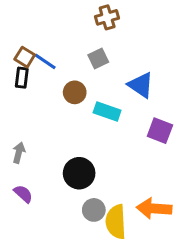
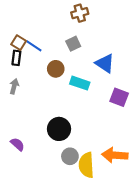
gray arrow: (19, 153) -> (14, 86), moved

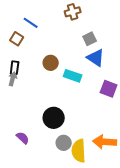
gray square: (73, 44) -> (90, 39), moved
blue line: (34, 46) -> (31, 23), moved
black rectangle: (16, 58) -> (15, 68), moved
purple semicircle: (17, 144) -> (23, 138), moved

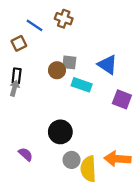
brown cross: (73, 12) -> (64, 19), moved, turned 35
brown square: (17, 39) -> (19, 43), turned 32
gray square: (90, 39) -> (69, 62), moved, turned 32

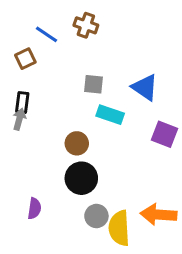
brown circle: (57, 70) -> (77, 143), moved
purple semicircle: (26, 154) -> (34, 208), turned 56

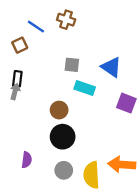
gray circle: (96, 216) -> (64, 170), moved

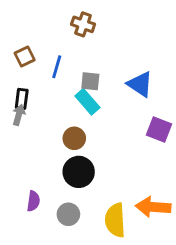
blue line: (36, 27) -> (57, 67), moved, turned 72
cyan rectangle: (85, 88) -> (87, 102), moved, turned 30
gray circle: (64, 170) -> (68, 214), moved

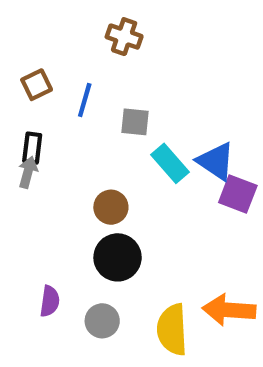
blue triangle: (140, 84) -> (216, 161), moved
cyan rectangle: (87, 102) -> (170, 163), moved

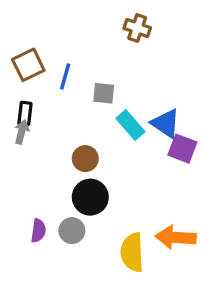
brown cross: (124, 37) -> (137, 28), moved
brown square: (37, 85) -> (28, 65), size x1.4
gray circle: (102, 321) -> (72, 231), moved

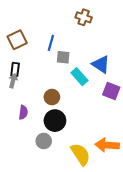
blue line: (65, 77) -> (51, 43), moved
blue triangle: (166, 123) -> (101, 64), moved
purple semicircle: (38, 231) -> (23, 112), moved
yellow semicircle: (132, 252) -> (81, 154), turned 150

